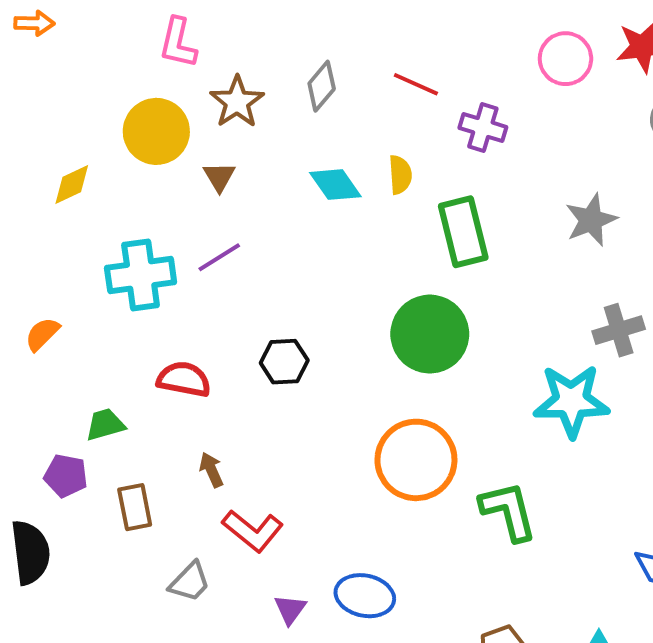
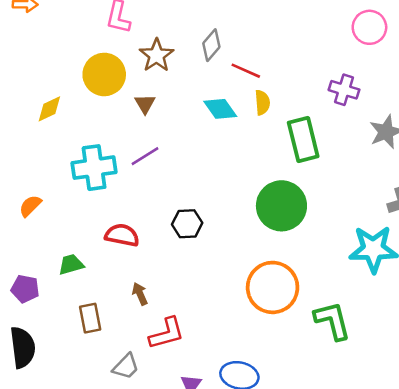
red line: (416, 84) -> (246, 71), moved
purple cross: (483, 127) -> (344, 90), moved
purple pentagon: (66, 476) -> (25, 289), moved
red L-shape: (253, 531) -> (167, 333), turned -54

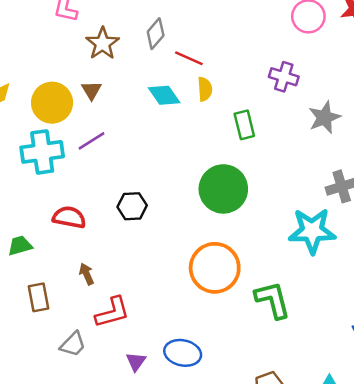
yellow circle: (104, 74) -> (52, 103), moved
green rectangle: (303, 140) -> (244, 125), size x0.7

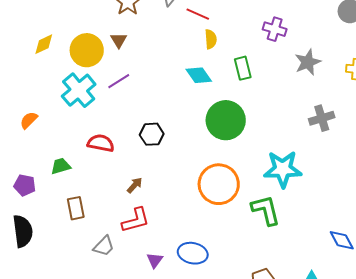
cyan diamond: (164, 95) -> (199, 75), moved
cyan cross: (42, 152) -> (79, 90), turned -32
cyan star: (312, 231) -> (283, 169), moved
brown arrow: (87, 274) -> (135, 185), moved, turned 66

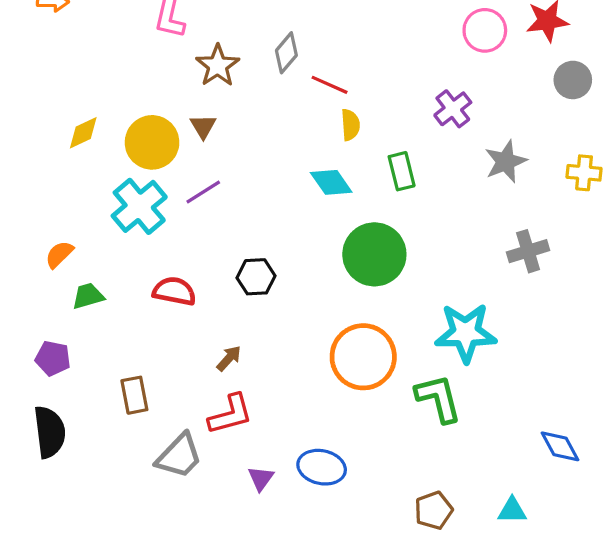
purple cross: (275, 29) -> (453, 109), turned 35
green trapezoid: (61, 166) -> (88, 296), moved
gray trapezoid: (104, 246) -> (179, 456), size x1.4

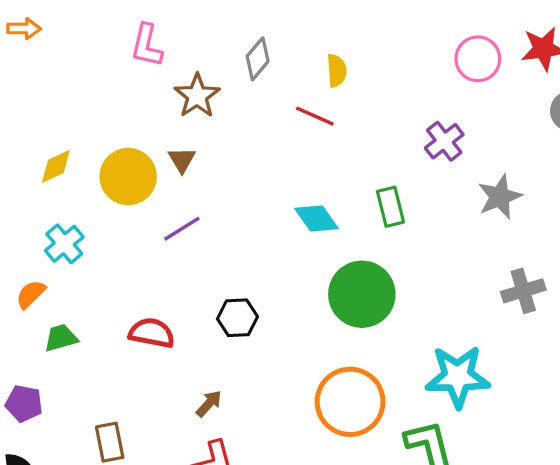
gray diamond: (286, 53) -> (258, 59), moved
yellow semicircle: (350, 125) -> (337, 71), moved
cyan cross: (139, 206) -> (64, 244), moved, size x0.7

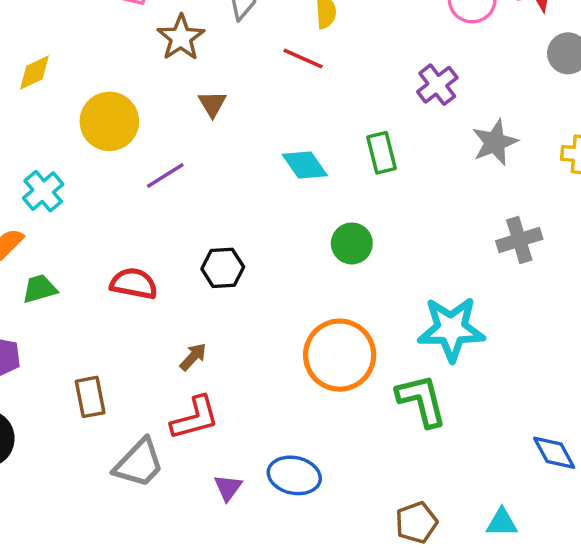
brown triangle: (182, 160) -> (212, 104), moved
yellow diamond: (56, 166) -> (34, 73), moved
green circle: (362, 294) -> (352, 243), size x0.6

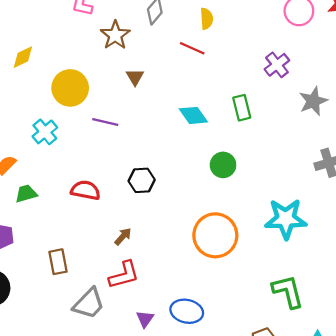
purple line: (165, 175) -> (105, 122), turned 45
cyan cross: (43, 191) -> (45, 132), moved
green L-shape: (422, 400) -> (288, 291), moved

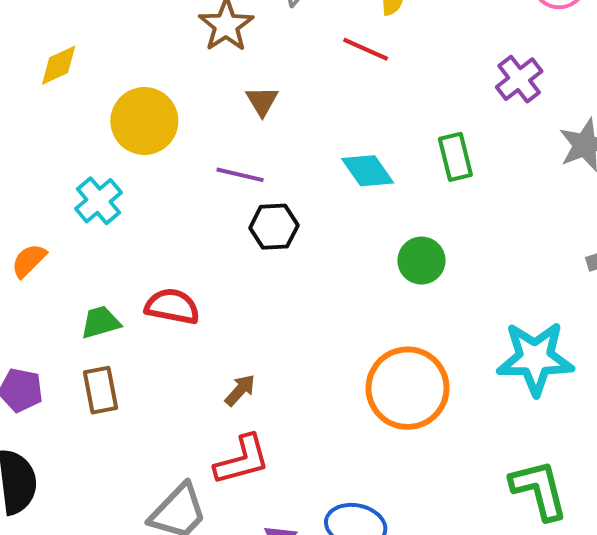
purple line: (105, 122) -> (240, 175), moved
black hexagon: (142, 180) -> (274, 227), moved
green trapezoid: (26, 194) -> (100, 322), moved
brown rectangle: (58, 262) -> (100, 390), moved

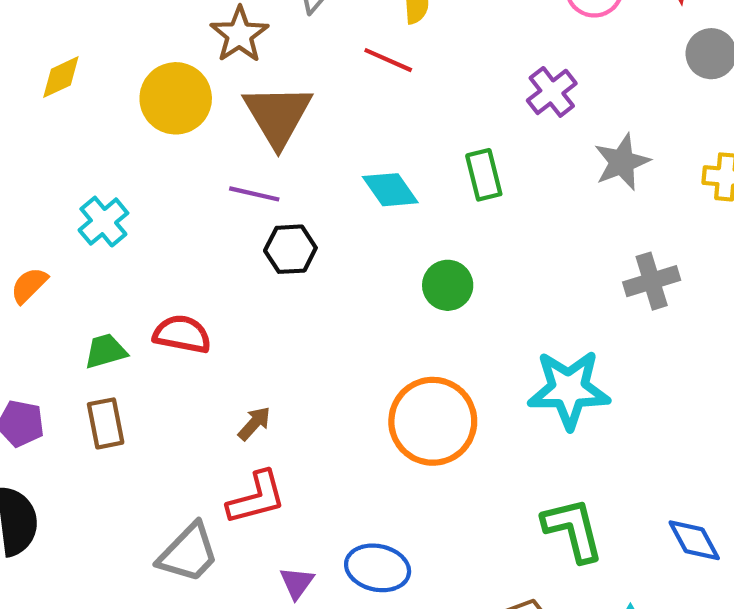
brown triangle: (262, 101) -> (278, 115), size x2.0
yellow circle: (144, 121) -> (176, 98), moved

